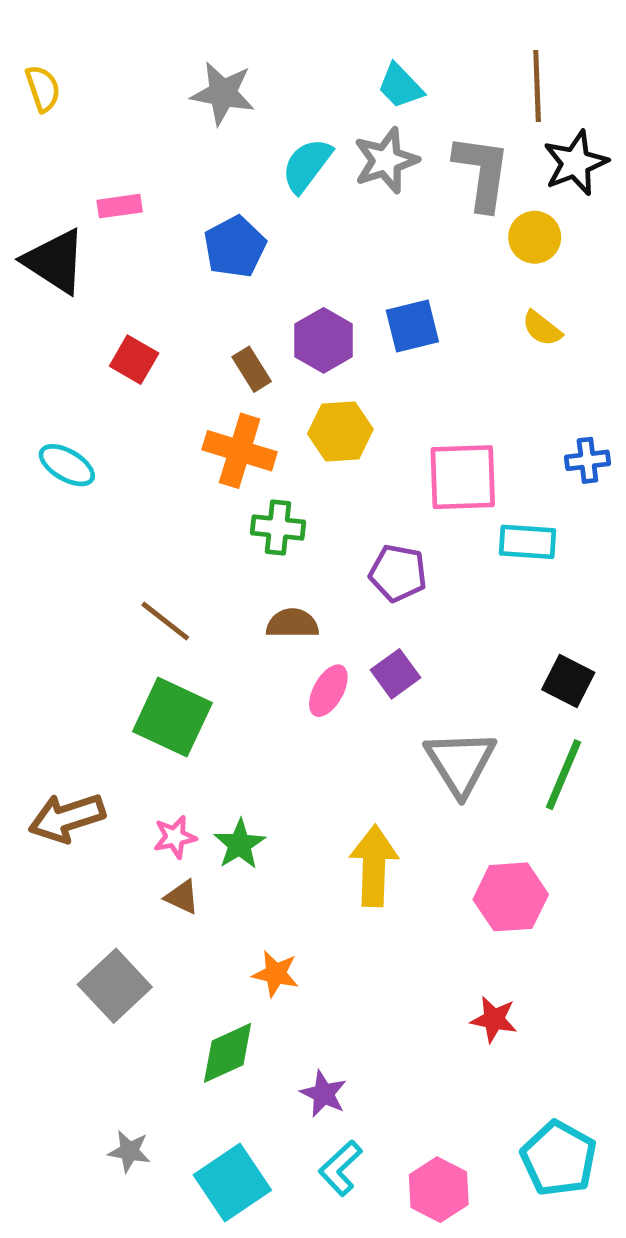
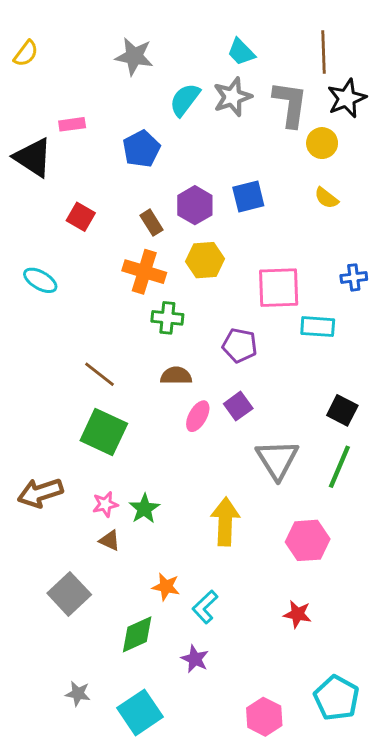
yellow semicircle: (43, 88) -> (26, 53), turned 56
cyan L-shape: (340, 1168) -> (205, 607), moved

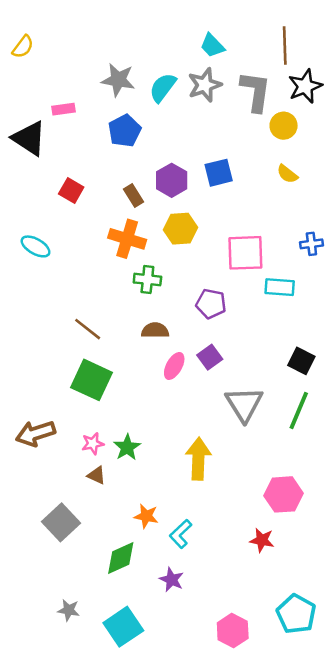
gray star: (134, 56) -> (118, 80), moved
pink hexagon: (308, 540) -> (284, 494), moved

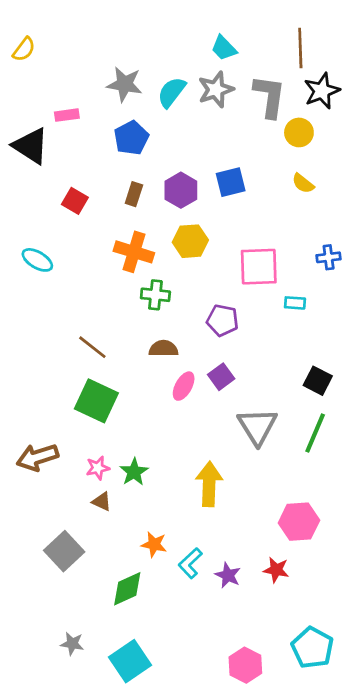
brown rectangle: (133, 196) -> (134, 194), moved, turned 50
cyan rectangle: (280, 287) -> (295, 303), size x0.7
purple star: (172, 580) -> (228, 575), moved

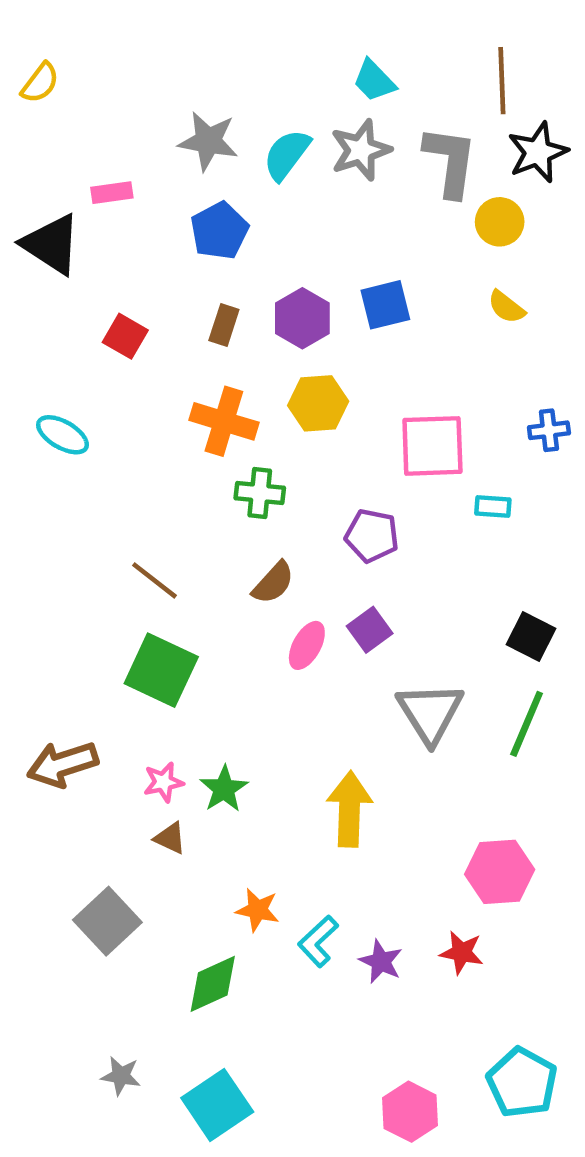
brown semicircle: (163, 349) -> (273, 583), turned 132

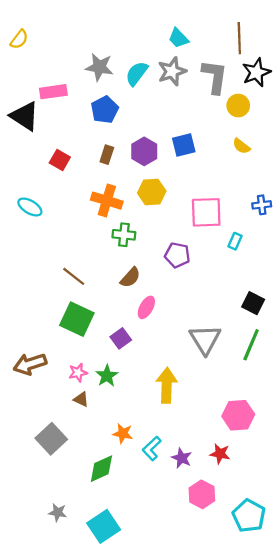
pink rectangle: (112, 193) -> (53, 92), size x1.4
cyan rectangle: (493, 506) -> (235, 241), turned -70
purple square: (370, 630) -> (121, 338), moved
pink hexagon: (410, 1112) -> (202, 494), moved

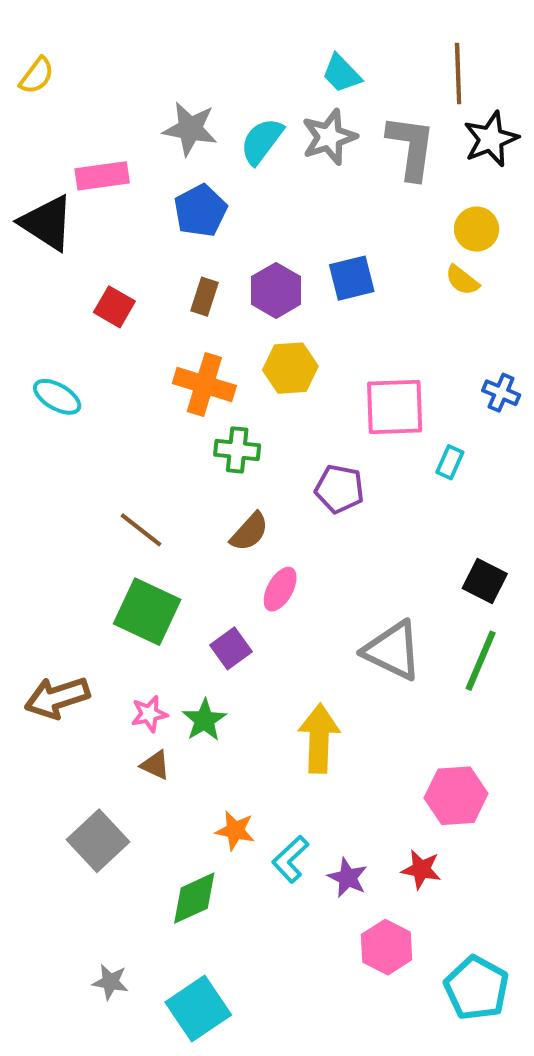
yellow circle: (238, 106) -> (477, 229), moved
blue cross: (262, 205) -> (501, 393), turned 30
gray triangle: (205, 339) -> (393, 650), turned -32

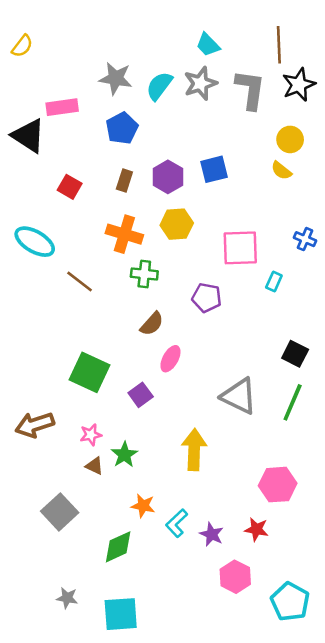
cyan ellipse: (57, 397) -> (35, 242), size x1.4
brown line: (141, 530) -> (80, 281), moved
green star: (204, 720) -> (124, 455), moved
cyan square: (198, 1009) -> (121, 614), turned 30

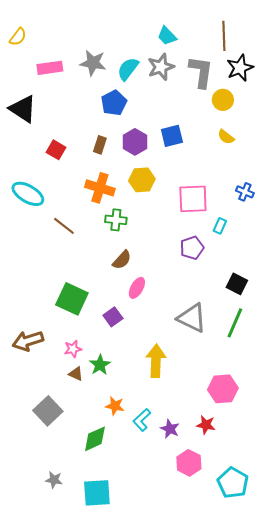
pink rectangle: (62, 107) -> (50, 68), moved
blue pentagon: (122, 128) -> (114, 103), moved
yellow circle: (290, 139) -> (223, 100), moved
purple pentagon: (207, 298) -> (192, 248), moved, turned -30

